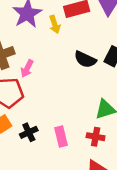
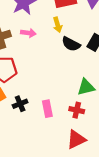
yellow arrow: (55, 24) -> (58, 25), moved
pink arrow: (27, 69) -> (28, 33), moved, turned -112

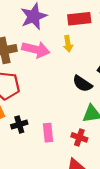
pink arrow: (28, 33) -> (36, 49), size x1.6
black semicircle: (71, 44) -> (82, 84), moved

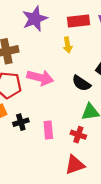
pink arrow: (36, 49) -> (40, 78), moved

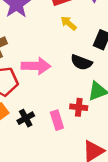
yellow arrow: (68, 45) -> (69, 23), moved, turned 152
red cross: (78, 135) -> (79, 107), moved

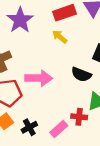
yellow arrow: (69, 23) -> (60, 37), moved
pink rectangle: (57, 120) -> (59, 129), turned 66

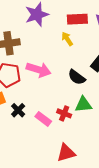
black cross: (29, 127) -> (18, 110), turned -32
pink rectangle: (59, 129) -> (43, 119), turned 63

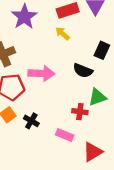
pink rectangle: (43, 119) -> (65, 135), moved

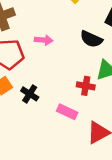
pink arrow: (41, 73) -> (44, 40), size x0.6

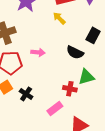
pink rectangle: (67, 112) -> (55, 109), turned -63

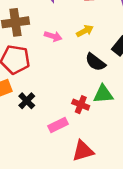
yellow arrow: (59, 18) -> (85, 31), moved, turned 96
pink arrow: (38, 52) -> (53, 36), moved

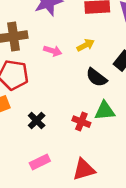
black cross: (27, 101) -> (37, 121), moved
pink rectangle: (58, 125) -> (40, 162), moved

